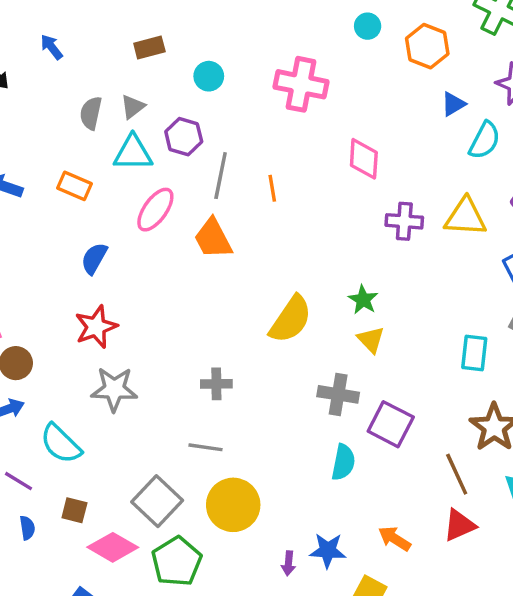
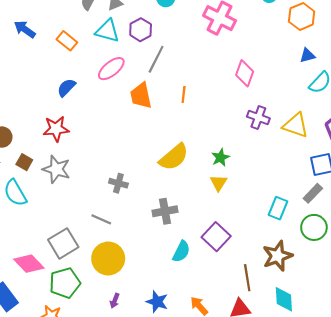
orange line: (272, 188) -> (184, 94), moved
gray cross: (338, 394) -> (165, 211), moved, turned -35
brown square: (74, 510) -> (24, 162), moved
purple arrow: (288, 563) -> (115, 301), moved

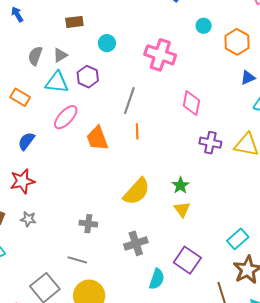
gray line: (156, 59) -> (129, 101), moved
gray star: (56, 169) -> (28, 219), size x0.6
cyan rectangle: (278, 208) -> (238, 239), moved, turned 35

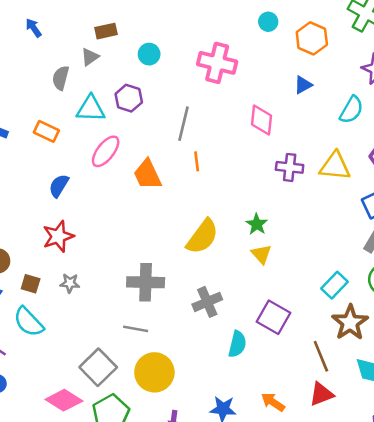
gray triangle: (60, 55) -> (90, 57), moved
blue triangle: (248, 78) -> (303, 85), moved
gray cross: (88, 224) -> (146, 282), size x1.6

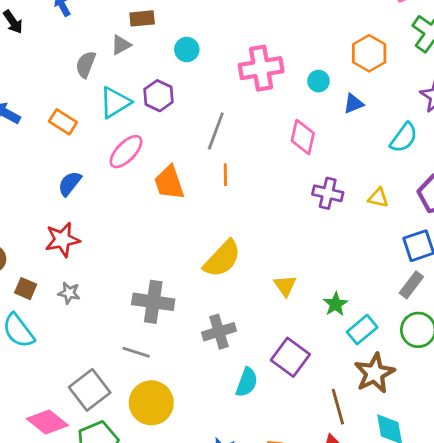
cyan circle: (268, 22) -> (318, 81), moved
pink cross: (217, 63) -> (261, 68), turned -30
cyan triangle: (91, 109) -> (115, 102), turned -40
yellow triangle: (335, 166) -> (378, 198), size x0.6
green star: (257, 224) -> (336, 304), moved

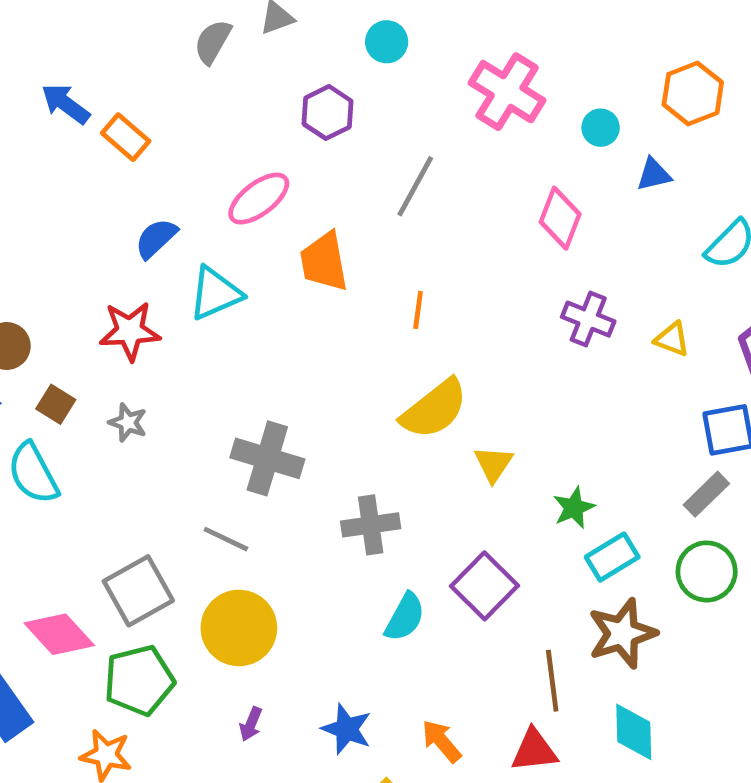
pink cross: (261, 68) -> (507, 92), turned 33
cyan triangle: (115, 102) -> (215, 293), moved
orange rectangle: (63, 122) -> (126, 137), moved
orange line: (225, 175) -> (418, 310), moved
yellow semicircle: (222, 259) -> (434, 409), moved

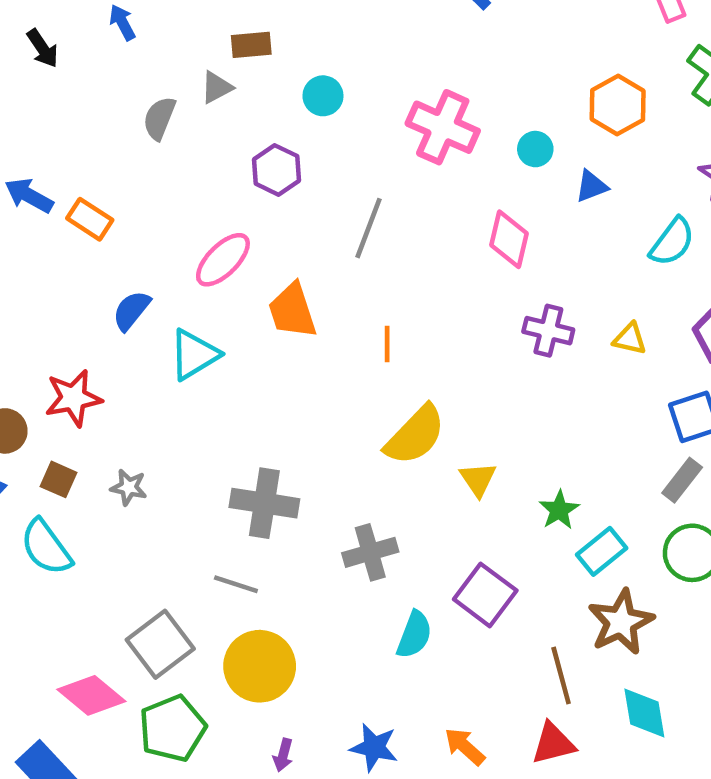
red star: (130, 331) -> (73, 398), moved

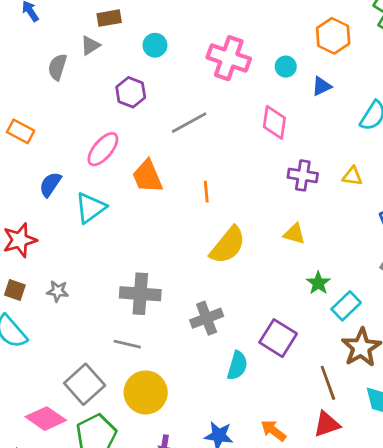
gray line: (369, 228) -> (189, 123), turned 45
yellow triangle: (478, 479) -> (294, 234), moved, turned -35

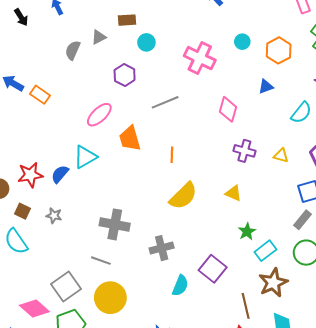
brown rectangle: (109, 18) -> (127, 20), moved
cyan circle: (286, 67) -> (242, 42), moved
blue semicircle: (50, 184) -> (60, 174), moved

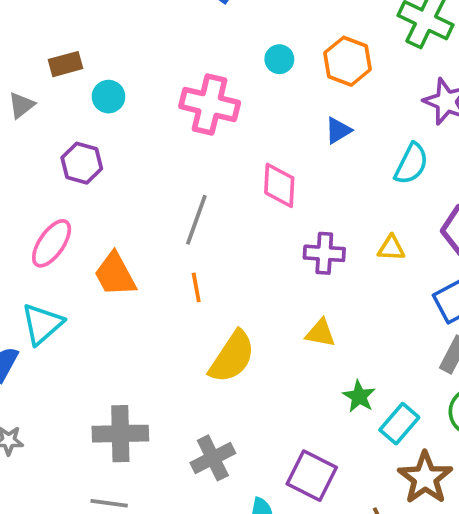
gray line: (165, 102) -> (196, 220), moved, turned -36

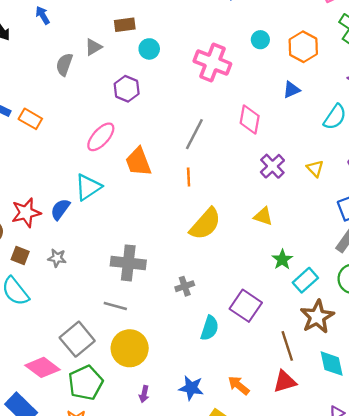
yellow triangle: (391, 248) -> (315, 168), turned 36
purple cross: (324, 253) -> (272, 166), turned 35
gray cross: (213, 458) -> (185, 286), size x0.7

